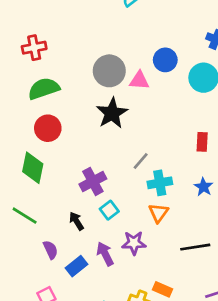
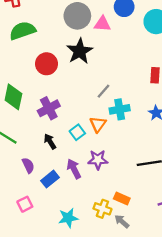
red circle: (48, 128) -> (47, 64), moved
purple cross: (93, 181) -> (49, 108), moved
orange triangle: (158, 213) -> (98, 124), moved

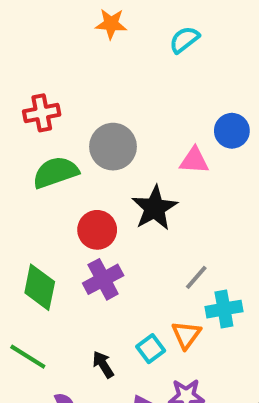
gray circle: (77, 16) -> (113, 147), moved
purple cross: (49, 108) -> (103, 279), moved

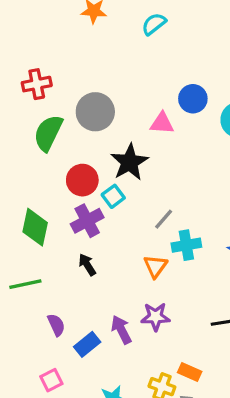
green semicircle: (56, 172) -> (48, 133), turned -45
cyan square: (151, 349) -> (113, 196), moved
green line: (28, 357) -> (25, 284), turned -44
black arrow: (103, 365) -> (87, 265), moved

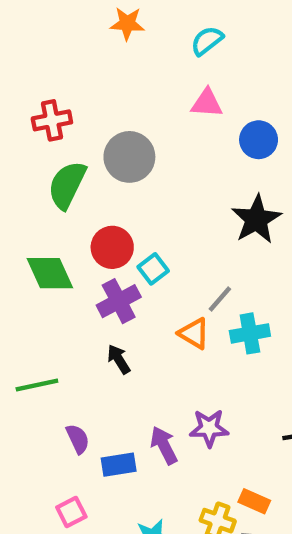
pink triangle: (162, 123) -> (207, 103), moved
black star: (129, 162) -> (256, 219), moved
green diamond: (35, 227) -> (50, 273), moved, turned -36
orange triangle: (155, 266) -> (194, 333), moved, turned -35
blue rectangle: (87, 344) -> (119, 465), turned 30

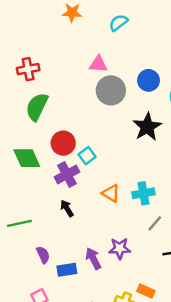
pink triangle: (207, 103) -> (98, 64), moved
gray circle: (129, 157) -> (111, 90), moved
gray line: (220, 299) -> (155, 223), moved

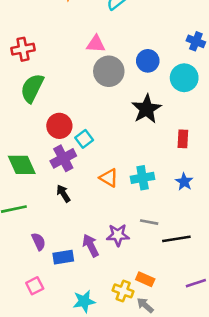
green diamond: (27, 158) -> (22, 165), moved
gray line: (155, 223) -> (149, 222), moved, turned 60

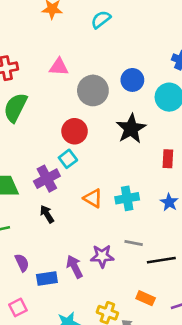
pink triangle: (96, 44) -> (59, 67), moved
red circle: (59, 126) -> (75, 131), moved
orange rectangle: (145, 279) -> (146, 298), moved

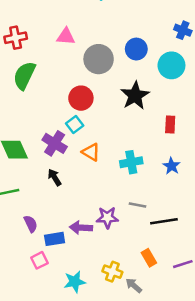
purple cross: (47, 179) -> (55, 143), turned -30
orange triangle: (93, 198) -> (91, 152), moved
purple arrow: (75, 267) -> (81, 228), turned -60
orange rectangle: (146, 298) -> (149, 258), turned 36
pink square: (18, 307) -> (39, 260), moved

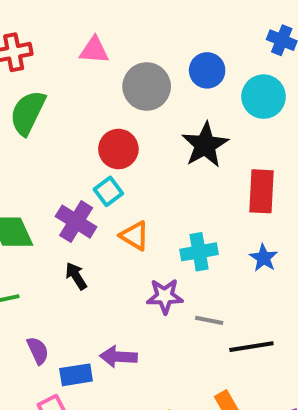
red rectangle: (170, 124) -> (262, 191), size x1.5
purple star: (107, 218) -> (165, 296), moved

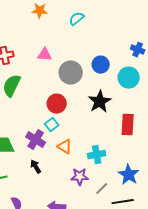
blue star: (264, 258) -> (129, 175), moved, size x1.5
gray line: (209, 320) -> (102, 189), turned -56

